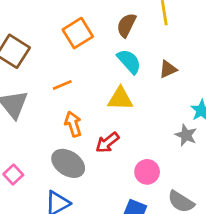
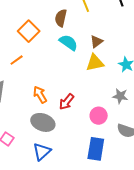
orange line: (62, 85) -> (17, 60), moved
yellow triangle: (120, 99) -> (95, 63), moved
gray star: (186, 135) -> (120, 96), moved

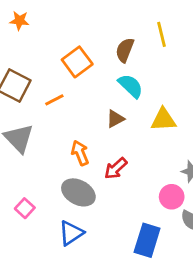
brown triangle: (96, 42) -> (115, 119), moved
pink circle: (99, 116) -> (172, 197), moved

